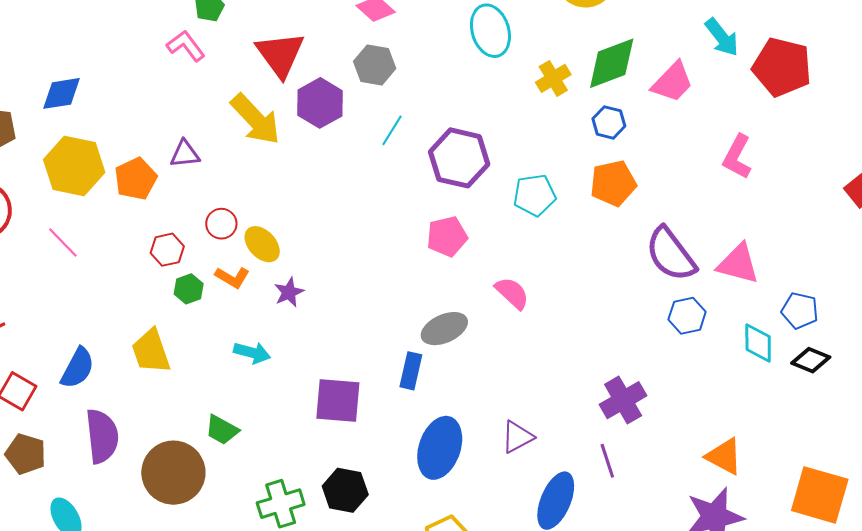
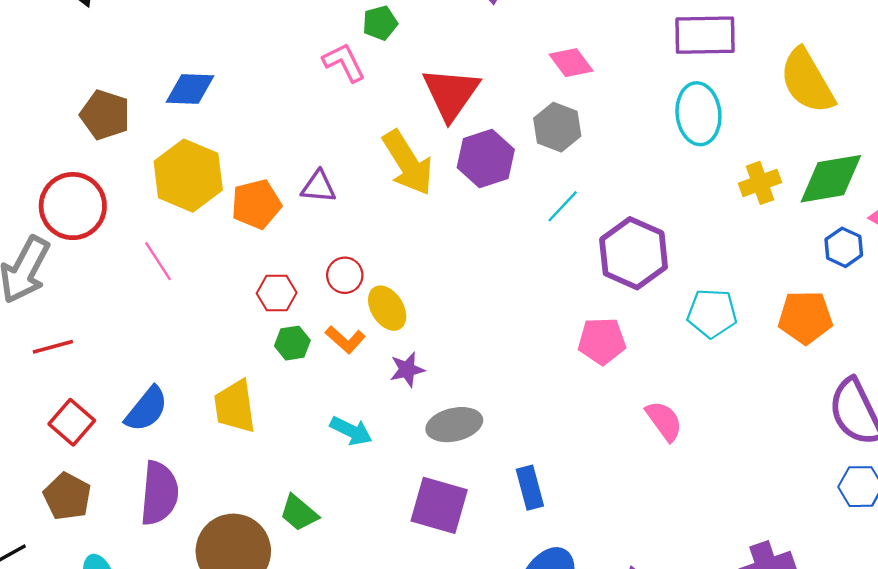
blue hexagon: (609, 122) -> (844, 247), moved
gray ellipse: (444, 329) -> (454, 425), moved
blue rectangle: (411, 371) -> (530, 488), turned -39

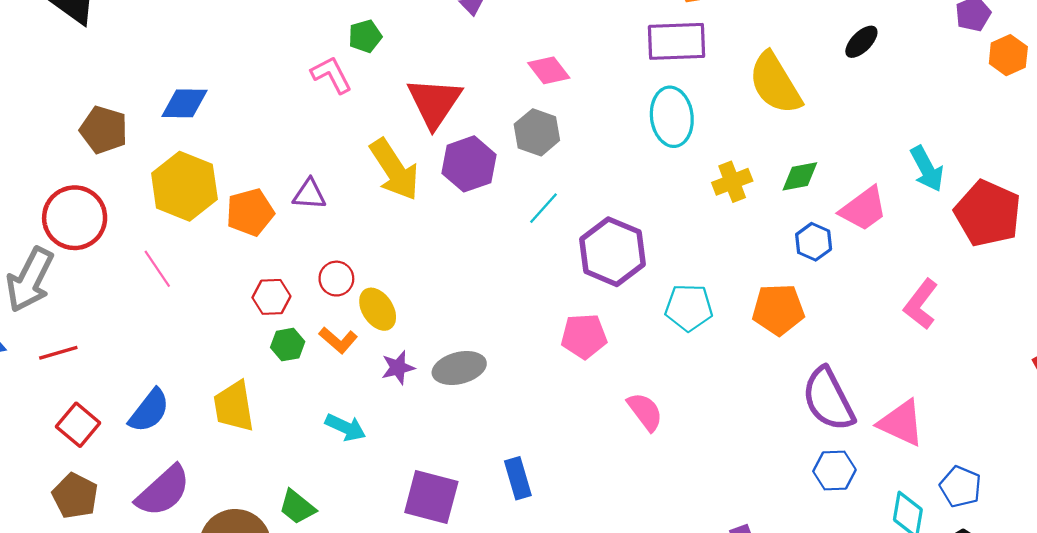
green diamond: (831, 179) -> (800, 176), size x0.6
gray ellipse: (454, 425) -> (459, 368), moved
purple semicircle: (159, 493) -> (163, 491), turned 44

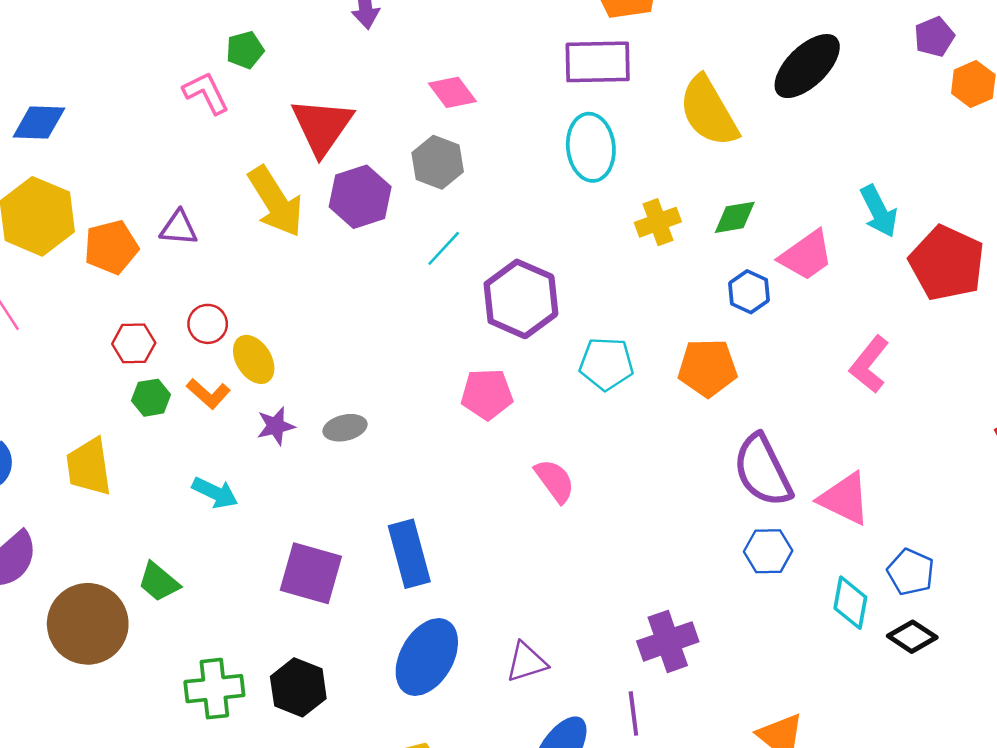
black ellipse: (861, 42) -> (807, 66), size x1.8
gray ellipse: (459, 368) -> (345, 428), size x0.7
blue rectangle: (518, 478) -> (409, 554), size x1.4

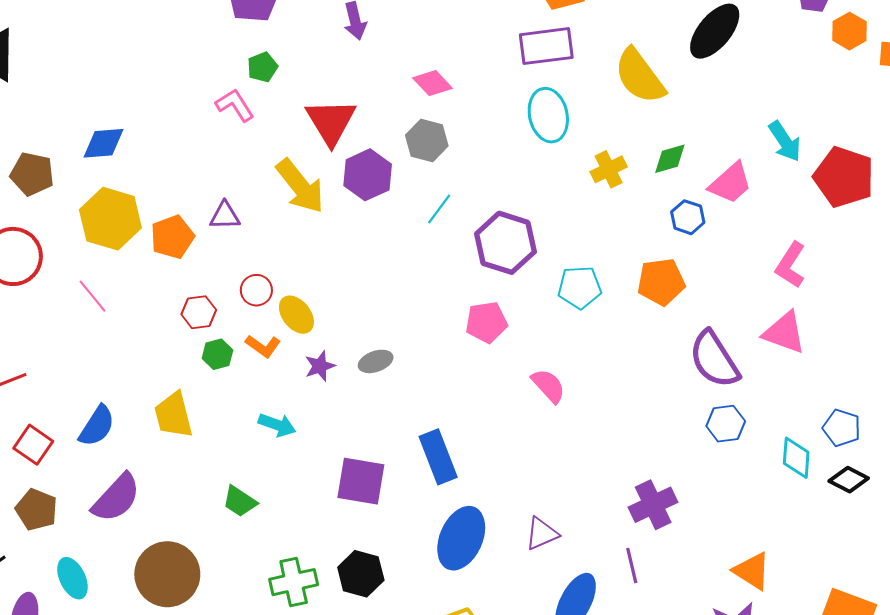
pink triangle: (845, 499) -> (784, 333), moved
brown circle: (88, 624) -> (167, 574), moved

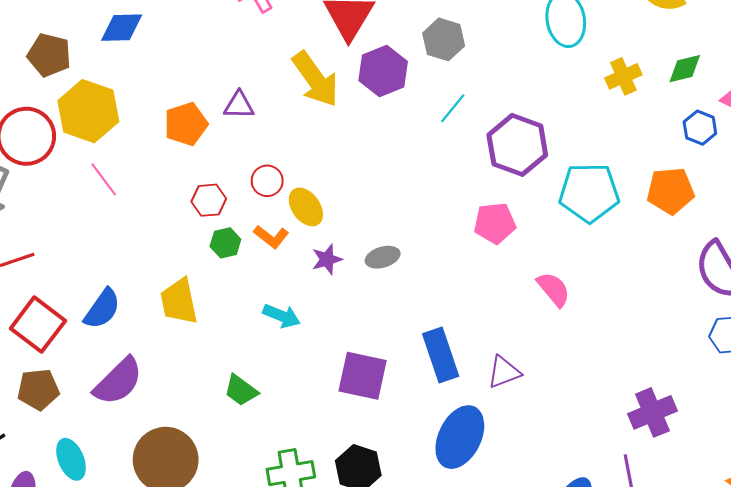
yellow hexagon: (110, 219) -> (88, 111), moved
cyan pentagon: (580, 287) -> (589, 193), size x1.4
red square: (33, 445) -> (38, 325), size x1.4
brown pentagon: (37, 510) -> (38, 389), turned -30
purple triangle: (542, 534) -> (504, 372), moved

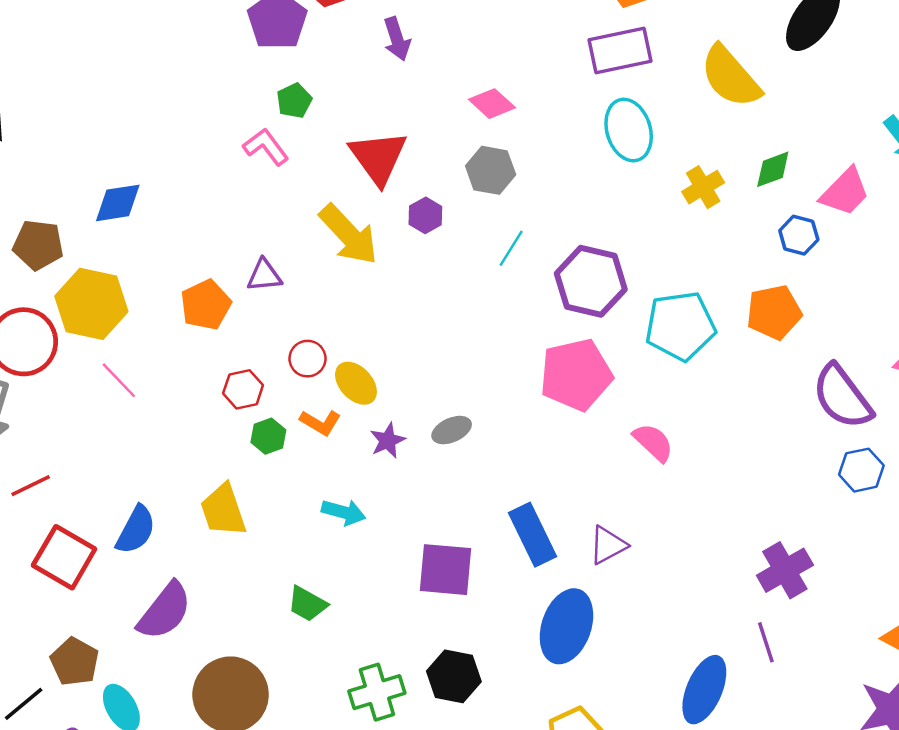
purple hexagon: (383, 71) -> (425, 215), size x0.6
pink pentagon: (495, 223) -> (576, 375), size x1.5
brown pentagon: (38, 389) -> (75, 662), moved, turned -30

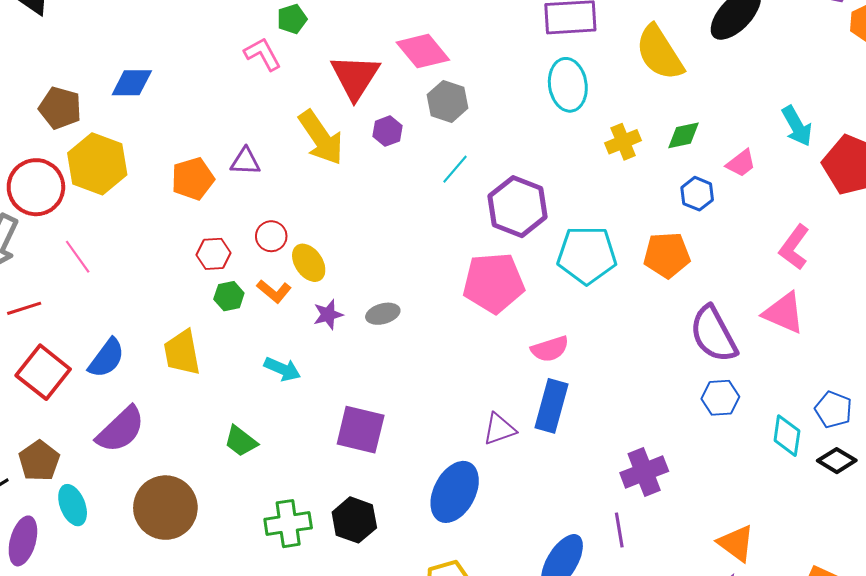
pink diamond: (492, 104) -> (423, 51), moved, size x1.4
pink trapezoid: (845, 192) -> (741, 163), size x0.7
pink line: (119, 380) -> (78, 257), moved
pink semicircle: (653, 442) -> (550, 349), turned 111
blue rectangle: (532, 535) -> (551, 406), moved, turned 33

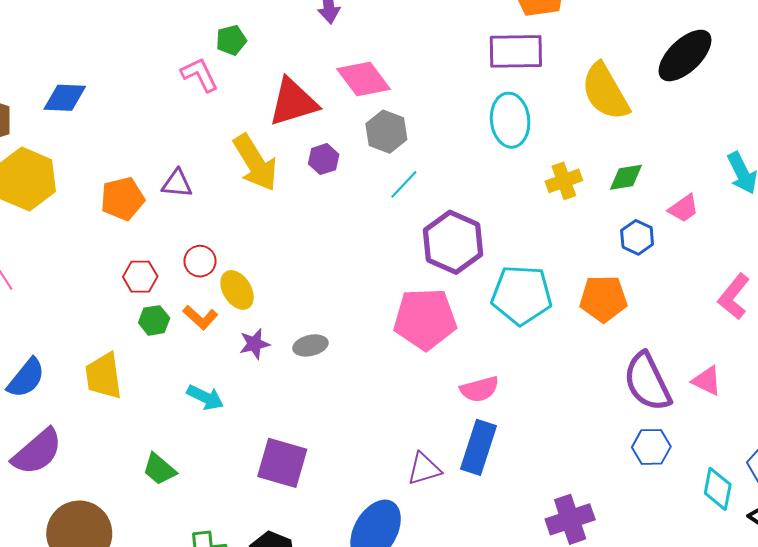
red triangle: (355, 77) -> (293, 102), turned 38
cyan line: (455, 169) -> (404, 184), moved
pink triangle: (784, 313) -> (707, 381), moved, size x0.7

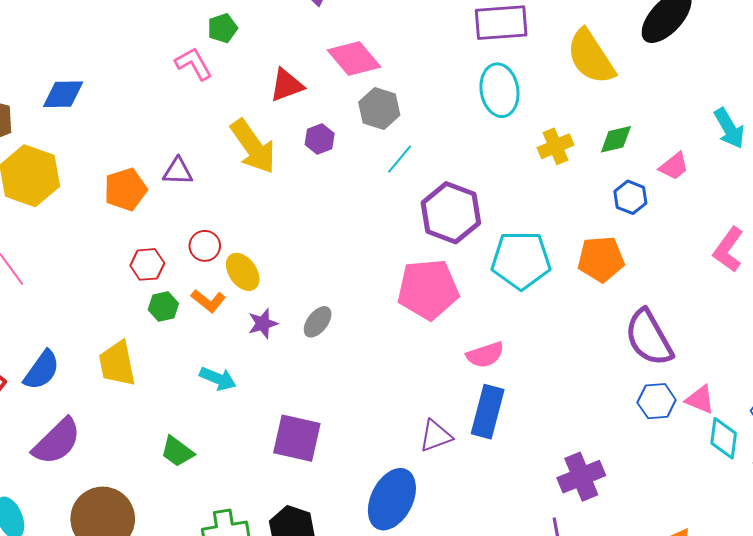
red triangle: (293, 102) -> (287, 85), size x0.7
gray ellipse: (310, 345) -> (318, 322), turned -36
pink triangle: (707, 381) -> (700, 399), moved

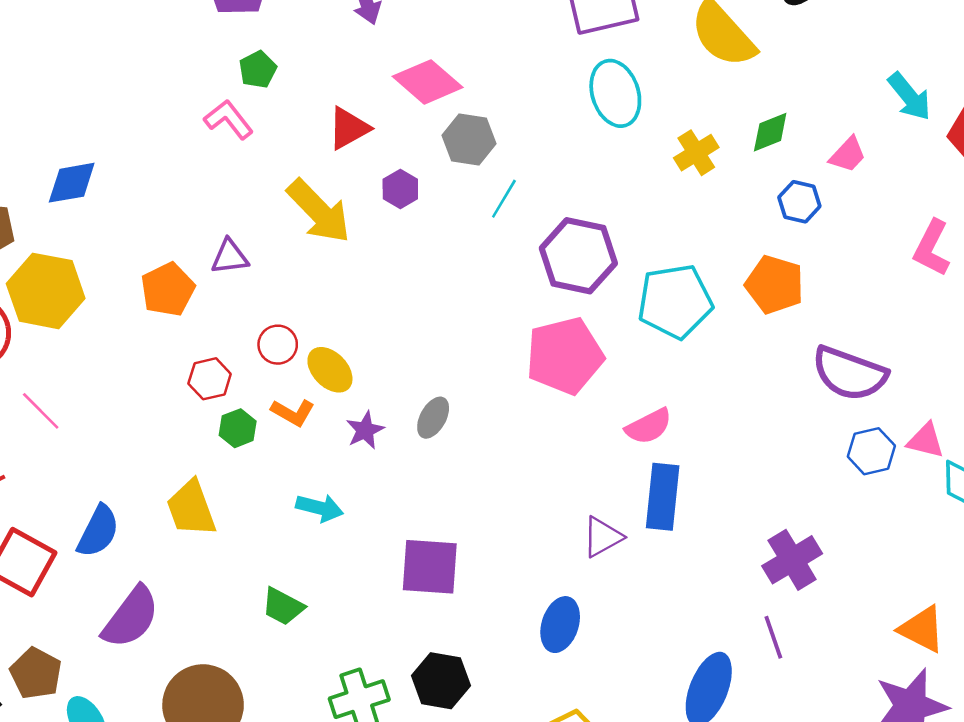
orange pentagon: (601, 259) -> (775, 285), turned 30
purple semicircle: (649, 338) -> (849, 373), turned -32
blue ellipse: (392, 499) -> (560, 625), size x0.7

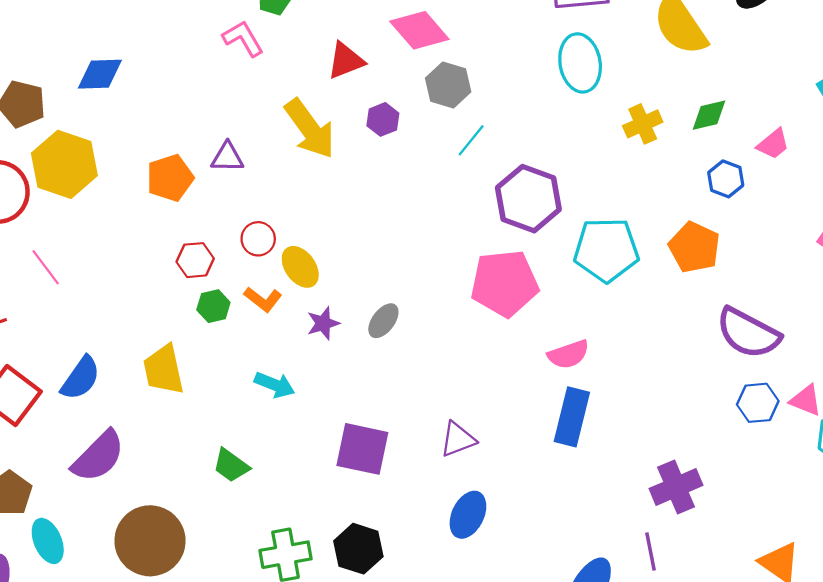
purple triangle: (602, 537) -> (458, 439), moved

